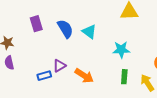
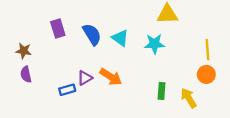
cyan star: (121, 50) -> (154, 44), moved
orange arrow: (84, 76) -> (111, 77), moved

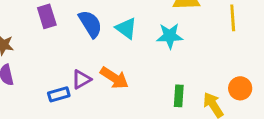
yellow line: (207, 50) -> (233, 18), moved
orange circle: (206, 74) -> (240, 88), moved

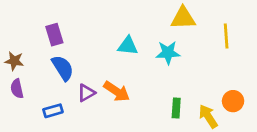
blue semicircle: (90, 24) -> (63, 68), moved
cyan triangle: (126, 28) -> (128, 46), turned -30
blue rectangle: (59, 94) -> (53, 111), moved

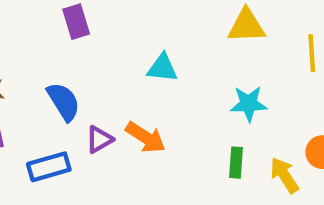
purple rectangle: (54, 35) -> (76, 22), moved
cyan star: (168, 53) -> (249, 104), moved
blue rectangle: (53, 111) -> (49, 167), size x1.4

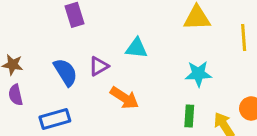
purple triangle: (99, 139) -> (99, 66), moved

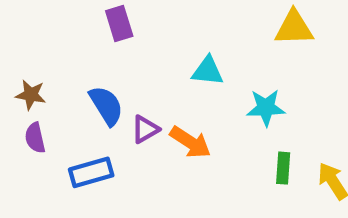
purple triangle: (99, 66) -> (145, 129), moved
cyan star: (198, 74) -> (266, 108), moved

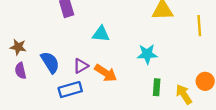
cyan triangle: (208, 71) -> (101, 34), moved
blue semicircle: (106, 106) -> (50, 62), moved
blue rectangle: (91, 172) -> (70, 90), moved

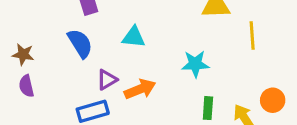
yellow line: (199, 26) -> (252, 35), moved
blue semicircle: (50, 62) -> (80, 43), moved
orange arrow: (106, 73) -> (140, 89), turned -55

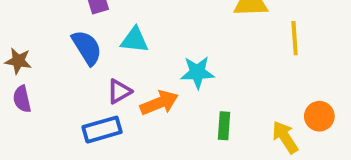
cyan triangle: (134, 37) -> (134, 40), moved
cyan star: (195, 64) -> (197, 72), moved
green rectangle: (208, 108) -> (224, 126), moved

